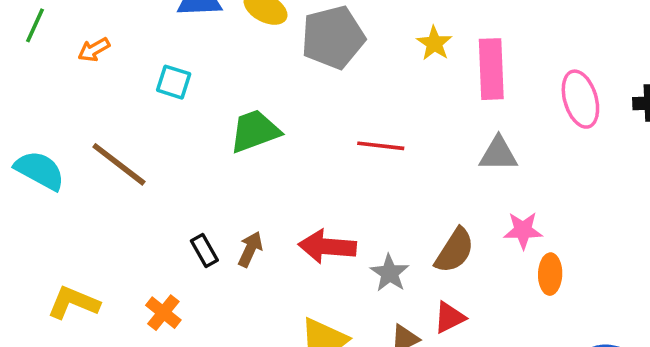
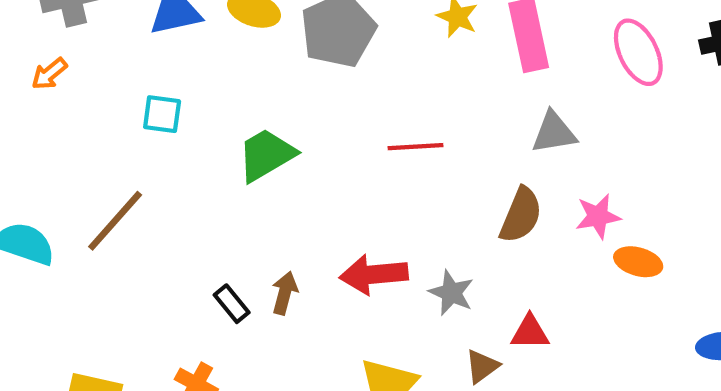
orange arrow: (94, 50) -> (49, 74), moved
brown line: (119, 164) -> (115, 221), turned -76
brown semicircle: (455, 251) -> (521, 215), moved
orange ellipse: (550, 274) -> (638, 262), turned -66
red triangle: (449, 317) -> (530, 332), turned 36

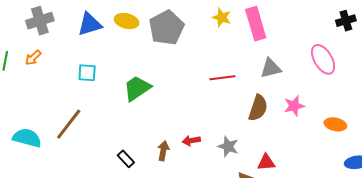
pink ellipse: (638, 52) -> (323, 59), moved
red line: (416, 147) -> (222, 78), moved
orange ellipse: (638, 262) -> (335, 124), moved
red arrow: (374, 274) -> (191, 141), size x0.6
brown arrow: (285, 293) -> (163, 151), moved

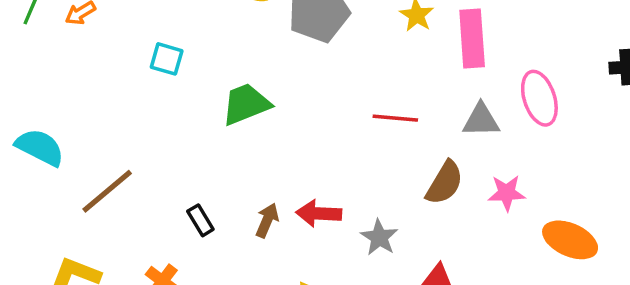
pink ellipse: (323, 59) -> (539, 98), moved
brown line: (69, 124) -> (107, 191), moved
orange ellipse: (335, 124) -> (570, 240), size x1.4
red arrow: (191, 141) -> (319, 213), size x1.4

